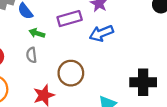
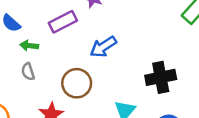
blue arrow: (101, 33) -> (103, 47), moved

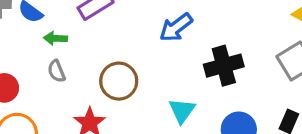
blue arrow: (103, 47) -> (176, 27), moved

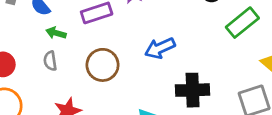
brown circle: (119, 81) -> (103, 65), moved

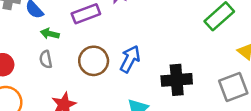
blue arrow: (160, 48) -> (130, 59), moved, turned 144

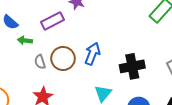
gray semicircle: (46, 59) -> (40, 62), moved

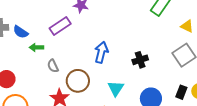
brown circle: (63, 58) -> (78, 81), moved
black cross: (132, 66) -> (140, 60), size x0.7

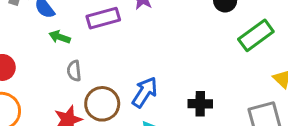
blue arrow: (101, 52) -> (145, 92), moved

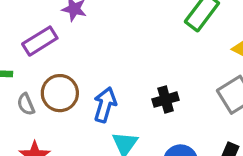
brown circle: (102, 104) -> (60, 93), moved

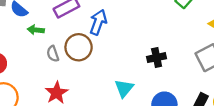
blue arrow: (105, 105) -> (98, 22), moved

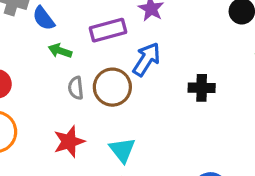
black cross: (157, 58) -> (202, 88), moved
cyan triangle: (124, 88) -> (122, 150), moved, turned -30

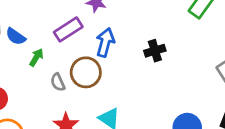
green arrow: (60, 51) -> (36, 57), turned 120

